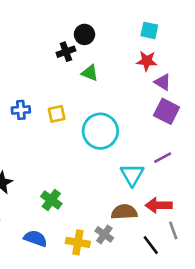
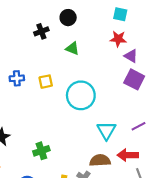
black cross: (66, 52) -> (41, 31), moved
purple line: (163, 158) -> (138, 126), moved
green cross: (51, 200) -> (41, 151), turned 35

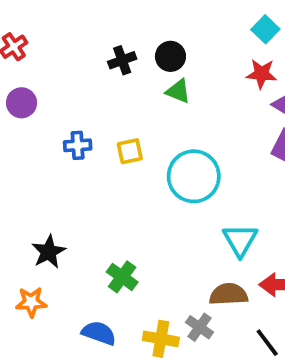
cyan square: (120, 14) -> (265, 29), turned 32
black circle: (68, 18) -> (170, 56), moved
green cross: (41, 151) -> (122, 277), turned -35

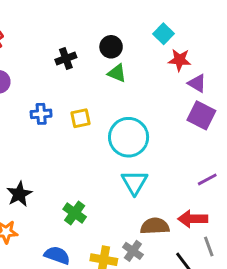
cyan square: (265, 29) -> (164, 34), moved
black cross: (122, 60) -> (66, 58), moved
cyan triangle: (240, 240) -> (134, 182), moved

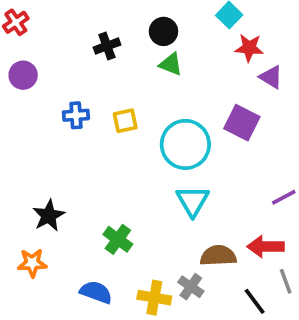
purple square: (201, 115) -> (242, 123), moved

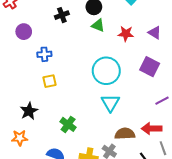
red star: (249, 48) -> (126, 34), moved
purple circle: (23, 75) -> (24, 32), moved
yellow square: (125, 121) -> (50, 81), moved
purple square: (242, 123) -> (150, 67), moved

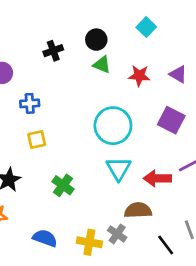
green cross: (68, 124) -> (63, 185), moved
red arrow: (152, 129) -> (157, 178), moved

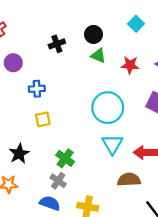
gray cross: (117, 234) -> (58, 181), moved

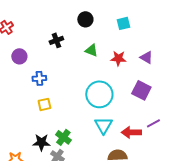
cyan square: (136, 24) -> (123, 23), turned 32
black circle: (94, 34) -> (85, 19), moved
black star: (19, 154) -> (41, 142), moved, turned 30

